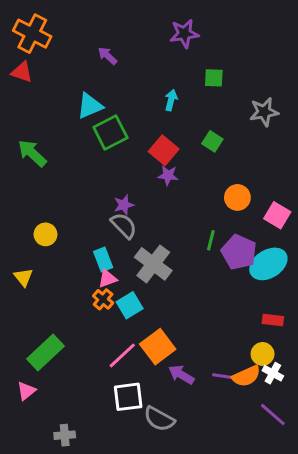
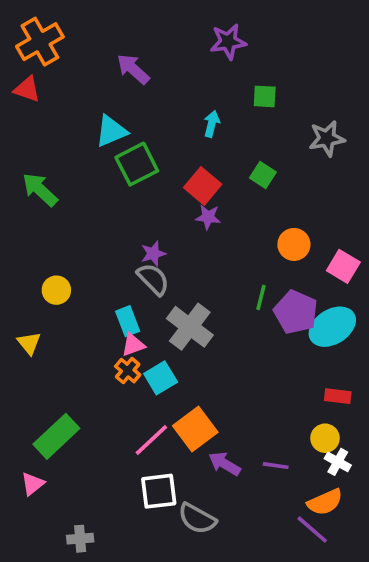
orange cross: (32, 34) -> (40, 42), turned 33
purple arrow: (107, 56) -> (133, 69), size x1.4
orange semicircle: (246, 376) -> (325, 502), moved
purple line: (273, 415) -> (312, 530), moved

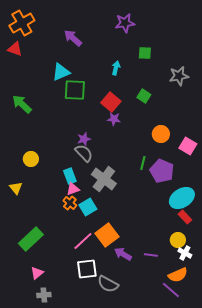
green square: (137, 164) -> (75, 90), turned 30
cyan ellipse: (332, 327) -> (182, 198), moved
red rectangle: (338, 396) -> (185, 217), turned 40
pink triangle: (33, 484) -> (37, 273), moved

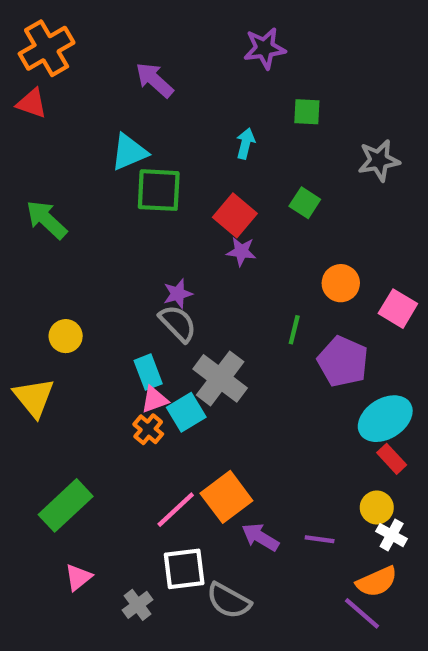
green line: (143, 163) -> (294, 330), moved
yellow triangle: (16, 188) -> (34, 397), size x1.5
cyan square: (88, 207) -> (186, 412), moved
gray cross: (44, 295) -> (138, 605), moved, turned -32

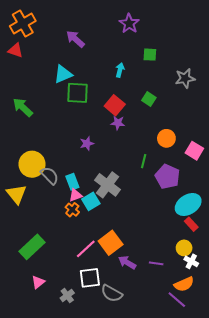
purple star: (265, 48) -> (129, 24), turned -30
gray semicircle: (178, 323) -> (50, 176), moved
yellow circle: (66, 336) -> (32, 164), size x1.6

